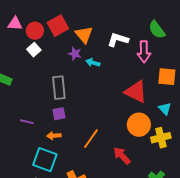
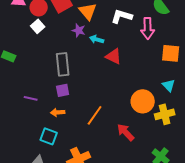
red triangle: (136, 92) -> (114, 56), moved, size x0.7
cyan square: (45, 160) -> (49, 136), size x0.7

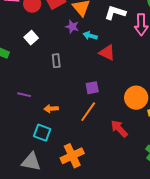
white square: (38, 26) -> (31, 38), moved
gray rectangle: (63, 64) -> (56, 61), size x0.6
purple square: (63, 90) -> (92, 88), moved

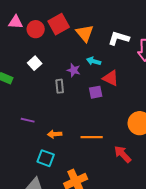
purple star: (72, 27) -> (74, 70), moved
purple square: (92, 88) -> (96, 92), moved
orange line: (88, 112) -> (92, 137), turned 55

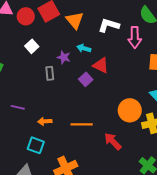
white square: (35, 63) -> (32, 46), moved
purple square: (96, 92) -> (86, 79), turned -32

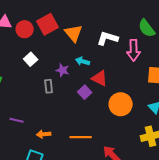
orange circle: (130, 110) -> (121, 104), moved

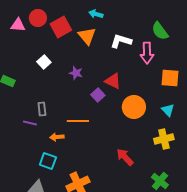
red circle: (25, 29) -> (38, 18), moved
cyan arrow: (83, 61) -> (96, 14), moved
gray rectangle: (49, 86) -> (42, 109), moved
orange line: (81, 137) -> (78, 121), moved

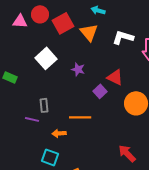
white square: (44, 62) -> (46, 58), size x1.5

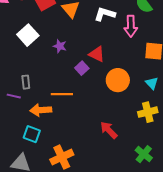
orange arrow: (59, 133) -> (41, 110), size x1.5

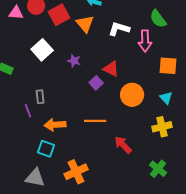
orange line: (62, 94) -> (95, 121), moved
purple line: (14, 96) -> (28, 111), turned 56

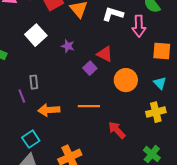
cyan square: (46, 149) -> (31, 139), moved, turned 36

